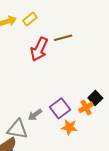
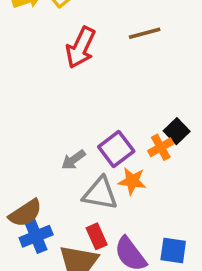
brown line: (63, 38) -> (145, 33), moved
gray triangle: (17, 129) -> (100, 194), moved

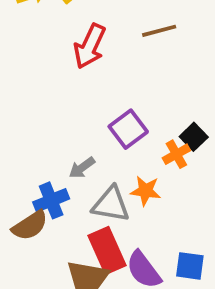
purple square: (116, 149) -> (128, 129), moved
blue cross: (36, 236) -> (51, 200), moved
red rectangle: (97, 236) -> (107, 251), size x1.6

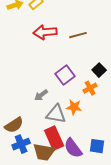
brown line: (159, 31) -> (78, 35), moved
red arrow: (90, 46) -> (45, 32), turned 60
black square: (194, 137) -> (99, 70), moved
blue cross: (51, 200) -> (21, 144), moved

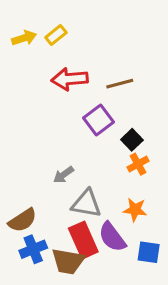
black square: (99, 70) -> (132, 140), moved
purple square: (65, 75) -> (99, 120), moved
orange star: (74, 107) -> (135, 210), moved
purple semicircle: (73, 148) -> (112, 237), moved

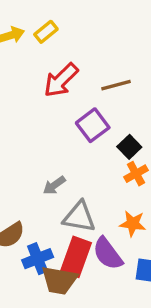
red arrow: (70, 79) -> (61, 80), turned -40
red rectangle: (83, 240) -> (76, 257), turned 44
blue cross: (33, 249) -> (38, 259), moved

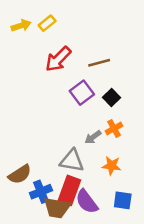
black square: (129, 147) -> (112, 97), moved
gray arrow: (54, 185) -> (93, 137), moved
purple semicircle: (108, 254) -> (87, 202), moved

